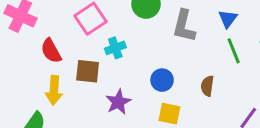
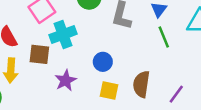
cyan cross: (115, 48) -> (63, 34), size x1.5
brown semicircle: (207, 86) -> (141, 84), moved, size x1.5

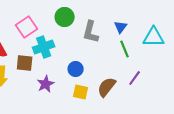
brown semicircle: (141, 84) -> (107, 87), turned 30
purple line: (176, 94) -> (135, 78), moved

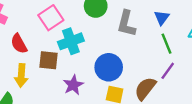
blue circle: (76, 69) -> (109, 67), size x1.5
purple line: (135, 78) -> (168, 71), moved

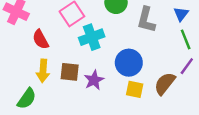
brown square: (48, 60) -> (70, 72), moved

